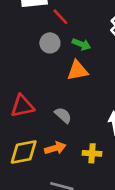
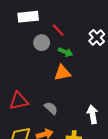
red line: (60, 17) -> (58, 30), moved
gray circle: (50, 43) -> (42, 43), moved

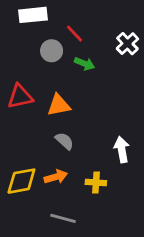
orange triangle: (62, 73) -> (59, 105), moved
red triangle: (19, 101) -> (20, 97), moved

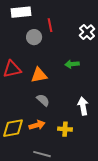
red line: (74, 34) -> (50, 25), turned 32
green arrow: (84, 64) -> (72, 64), moved, turned 152

